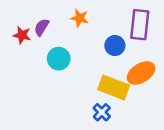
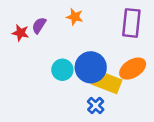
blue circle: (115, 46) -> (91, 67), moved, size x1.6
cyan circle: (59, 59) -> (62, 70), moved

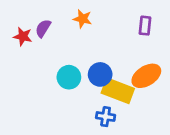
purple rectangle: (131, 23) -> (145, 26), size x0.6
blue circle: (91, 67) -> (100, 74), size x0.7
blue cross: (96, 106) -> (106, 117), turned -35

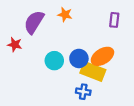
purple semicircle: (43, 28) -> (34, 22), size x1.6
red star: (23, 36) -> (15, 45), moved
orange ellipse: (146, 76) -> (102, 56), moved

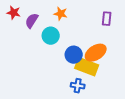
purple semicircle: (34, 22) -> (32, 21), size x0.7
red star: (15, 45) -> (14, 13), moved
cyan circle: (54, 61) -> (51, 36), moved

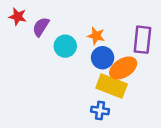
orange star: (61, 14) -> (96, 36), moved
purple rectangle: (107, 19) -> (142, 40), moved, size x1.5
blue circle: (74, 55) -> (103, 58), moved

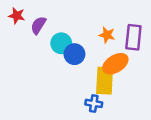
orange star: (96, 36) -> (107, 35), moved
blue circle: (103, 58) -> (74, 54), moved
yellow rectangle: (112, 86) -> (105, 81), turned 72

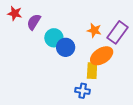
purple rectangle: (133, 37) -> (118, 32), turned 30
yellow rectangle: (105, 81) -> (92, 71), size x0.7

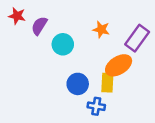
orange star: (94, 30) -> (101, 29), moved
blue circle: (66, 47) -> (78, 84), moved

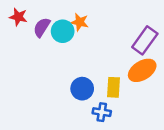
orange star: (101, 29) -> (80, 22), moved
cyan circle: (63, 44) -> (63, 31), moved
orange ellipse: (119, 65) -> (142, 70), moved

